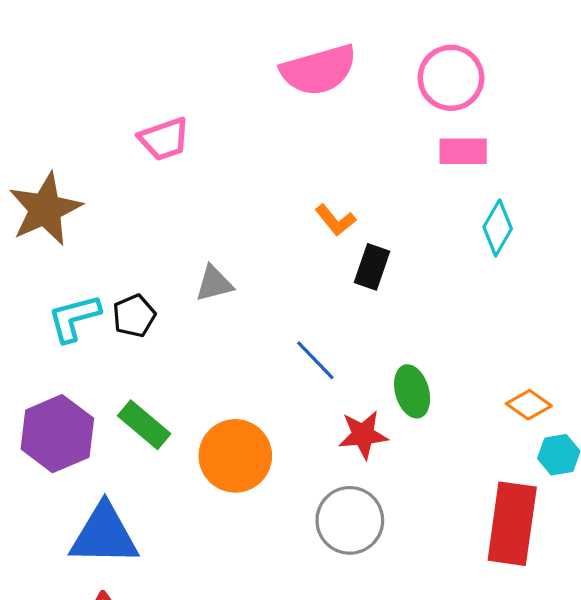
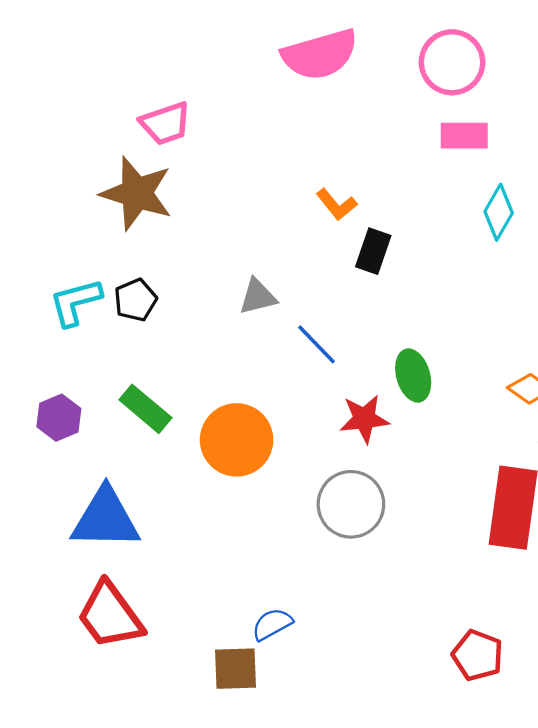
brown star: (45, 209) -> (137, 193), moved, turned -30
gray triangle: (214, 284) -> (258, 297), moved
purple hexagon: (57, 434) -> (59, 418), size x0.6

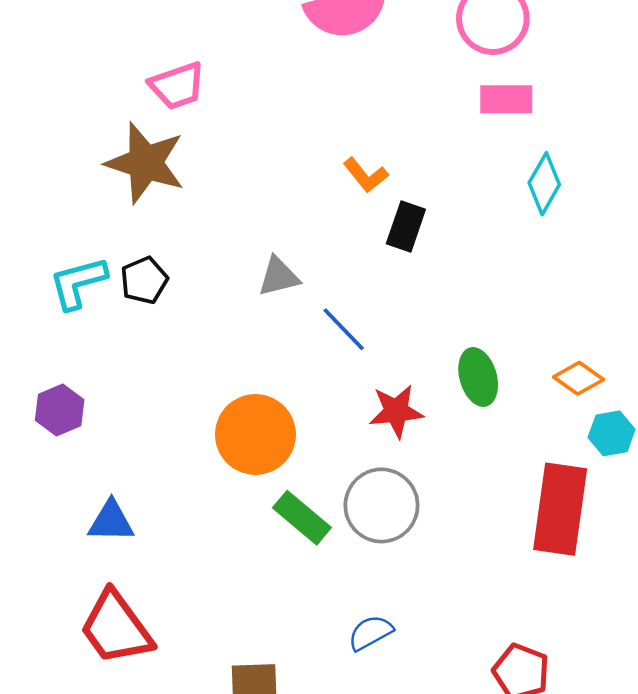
green ellipse: (413, 375) -> (478, 377), moved
green rectangle: (145, 409) -> (302, 518), moved
blue triangle: (106, 519) -> (111, 521), size x0.6
blue semicircle: (272, 624) -> (370, 633), moved

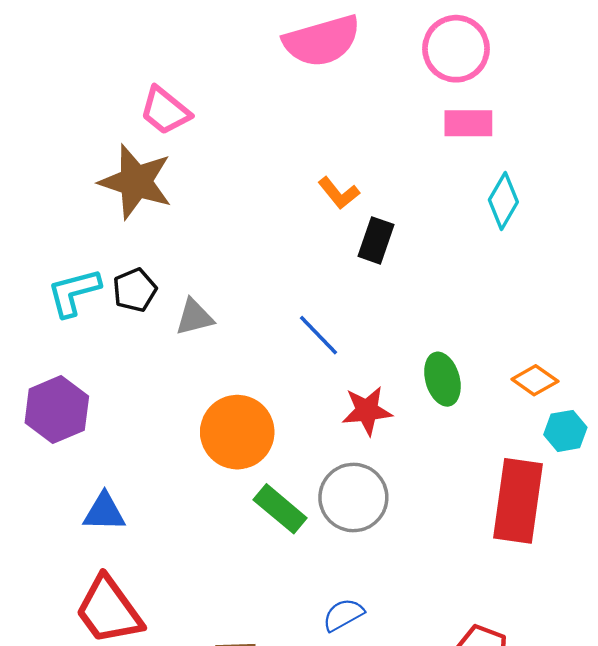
pink trapezoid: (177, 86) -> (165, 111), turned 58
gray triangle: (279, 277) -> (194, 317), moved
purple hexagon: (60, 410) -> (57, 410), size x1.4

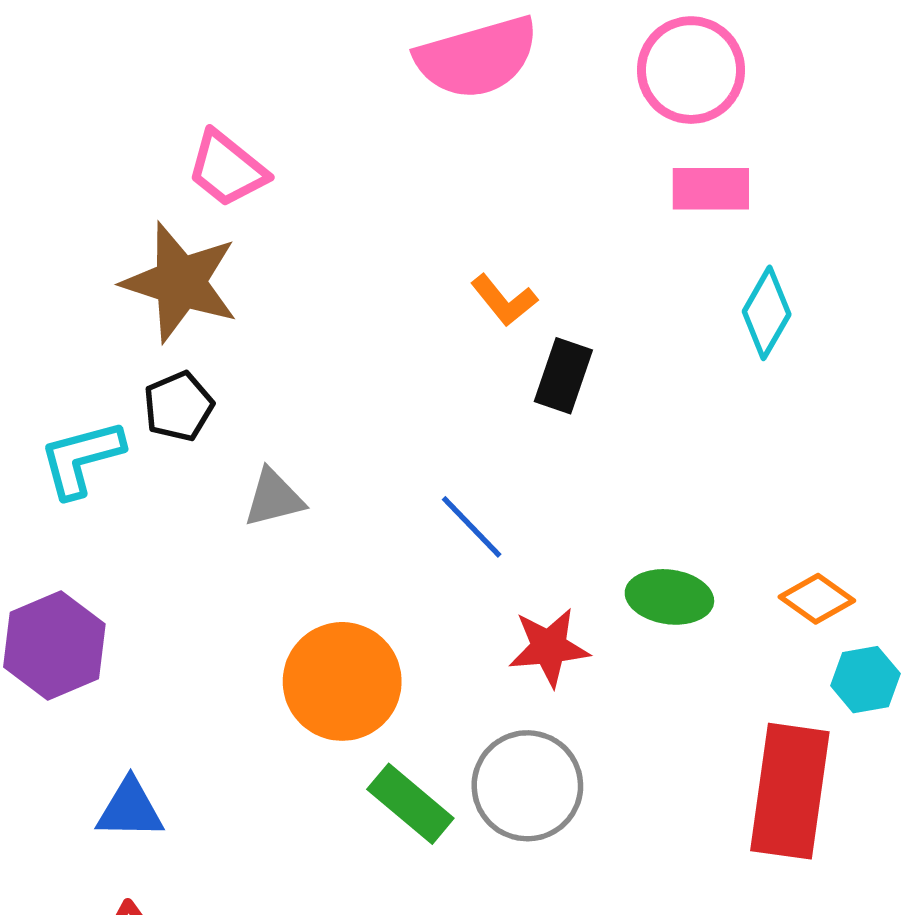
black pentagon: (135, 290) -> (178, 406), moved
green ellipse: (442, 379) -> (669, 597), turned -66

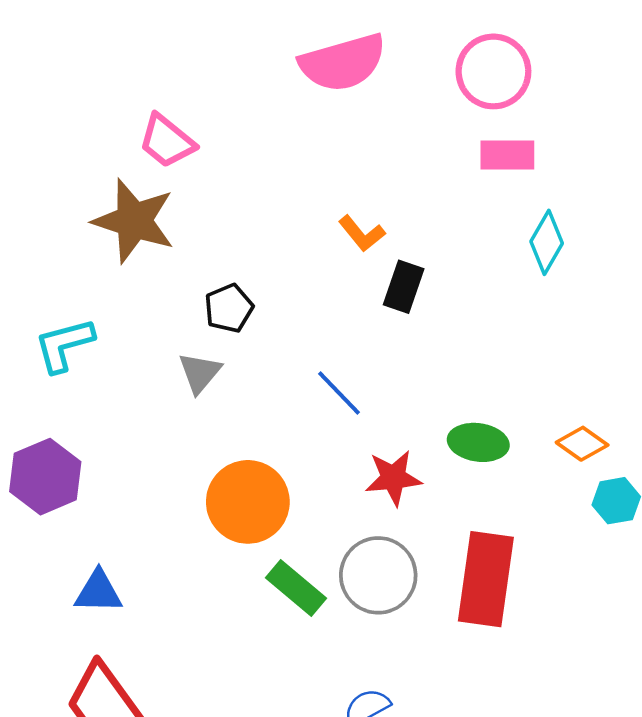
black pentagon: (178, 406) -> (229, 308), moved
gray triangle: (274, 498) -> (200, 373), turned -36
red rectangle: (790, 791) -> (486, 579), moved

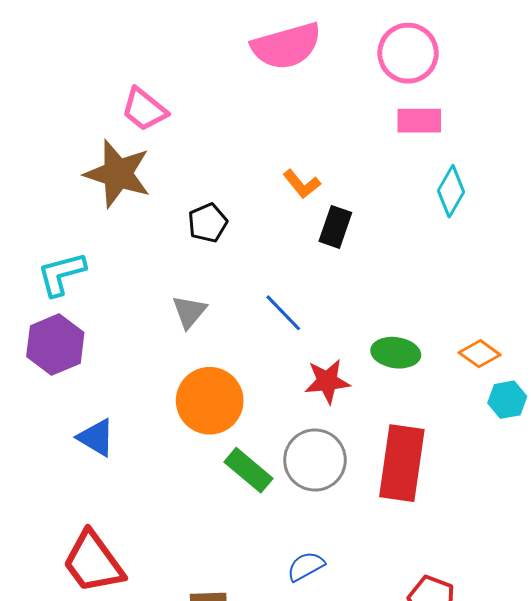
black pentagon: (229, 308) -> (208, 223), moved
gray triangle: (200, 373) -> (189, 312), moved
purple hexagon: (45, 477) -> (55, 344), moved
blue triangle: (98, 592) -> (96, 438), moved, turned 30

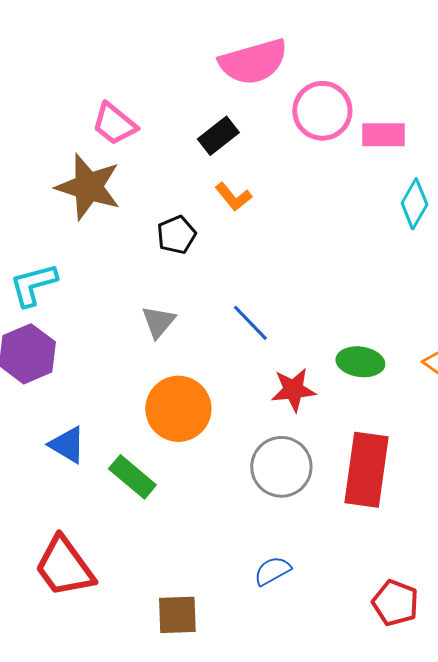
pink circle: (408, 53) -> (322, 111), moved
orange L-shape: (302, 184) -> (233, 197), moved
black rectangle: (335, 227) -> (218, 136), moved, turned 33
green rectangle: (249, 470) -> (132, 477), moved

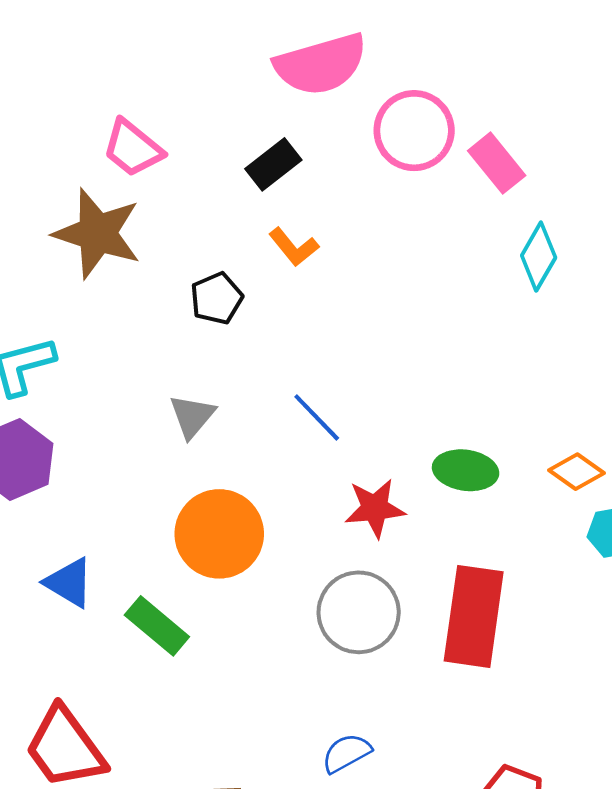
pink rectangle: (383, 135) -> (497, 163), turned 51

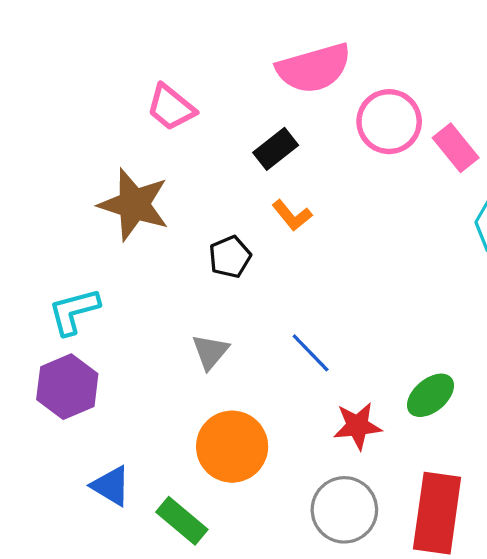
pink trapezoid: (133, 148) -> (171, 107), moved
green ellipse: (466, 470) -> (431, 395), turned -48

